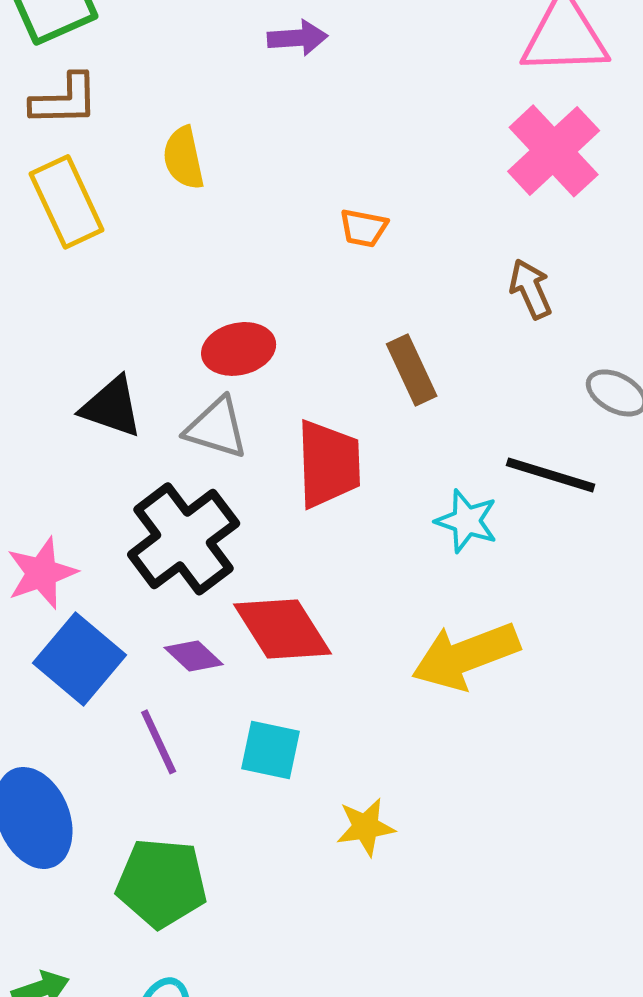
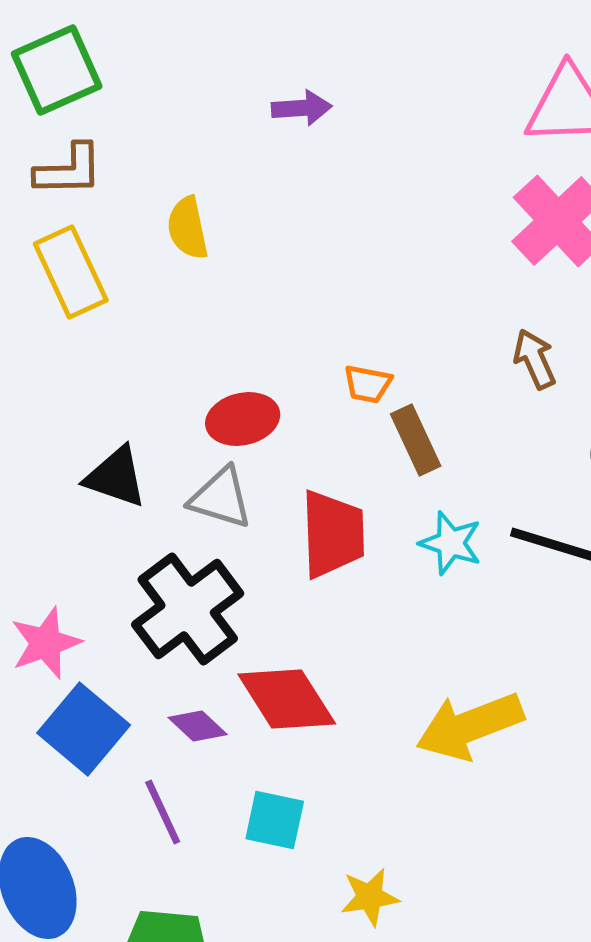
orange trapezoid: (364, 228) -> (368, 384), moved
cyan star: (467, 521) -> (451, 543), moved

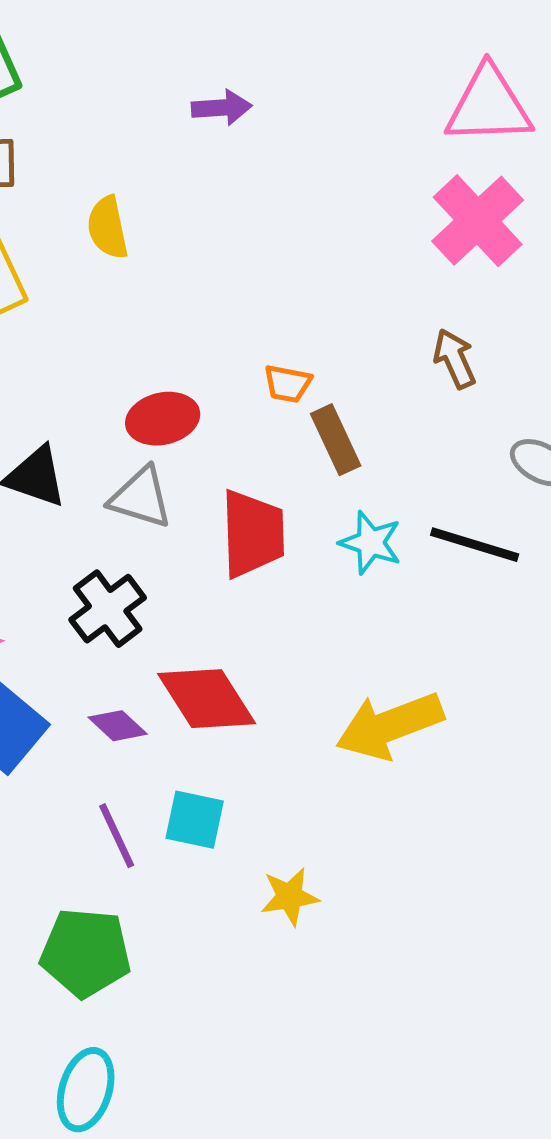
black cross: (188, 609) -> (108, 609), size x0.7
purple line: (163, 812) -> (117, 836), moved

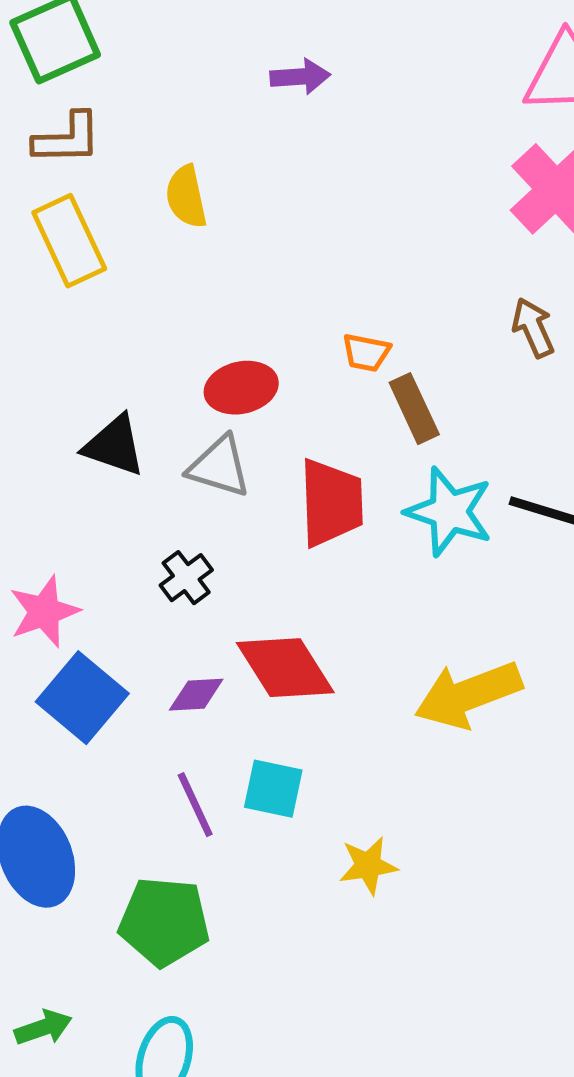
cyan star: (371, 543) -> (449, 512), size x1.4
black cross: (108, 609) -> (186, 578), size x0.7
purple diamond: (118, 726) -> (196, 695), turned -46

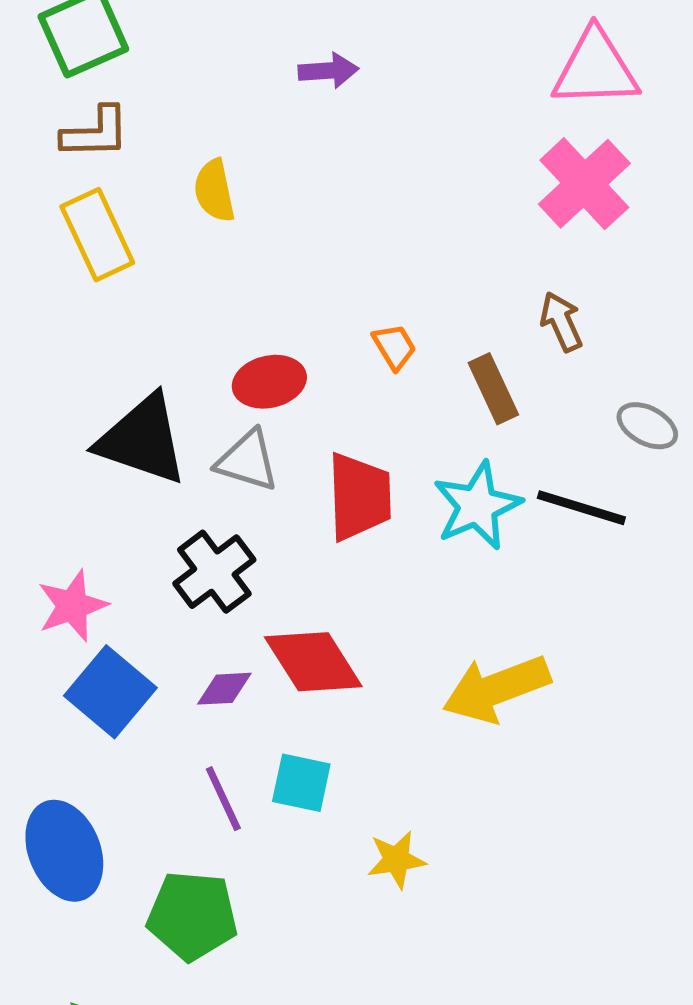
orange trapezoid: (366, 353) -> (394, 347), turned -132
brown rectangle: (414, 409) -> (493, 389), moved
black triangle: (114, 446) -> (142, 440), size x1.5
cyan star: (449, 512) -> (477, 506), turned 30
black cross: (186, 578) -> (214, 572), size x1.5

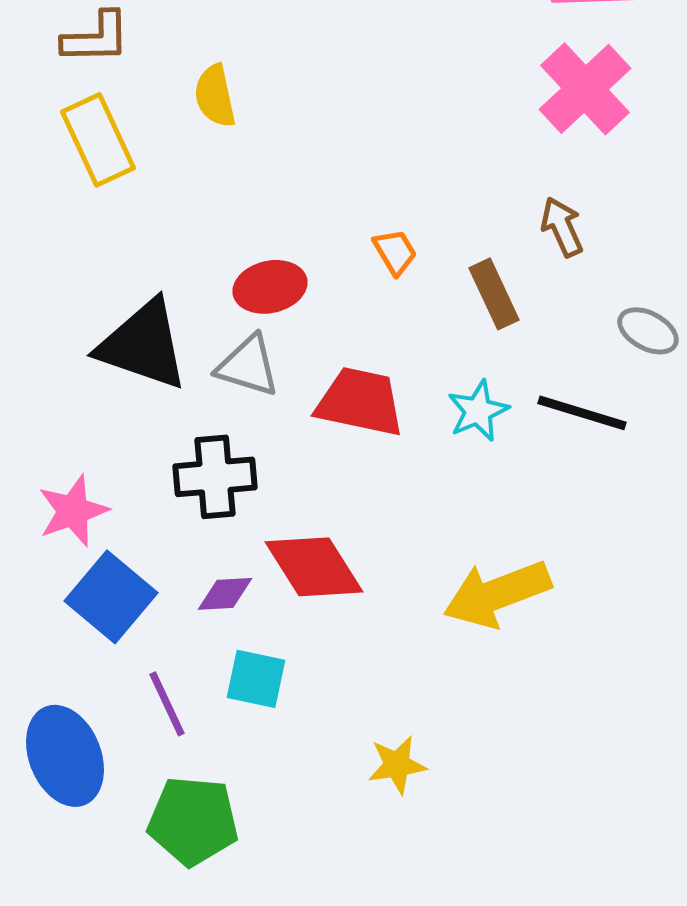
red trapezoid: (359, 497) -> (360, 402), turned -76
cyan star: (477, 506) -> (478, 411), size x0.7
black cross: (214, 572) -> (215, 477), turned 32
cyan square: (301, 783) -> (256, 679), moved
purple line: (223, 799) -> (167, 704), moved

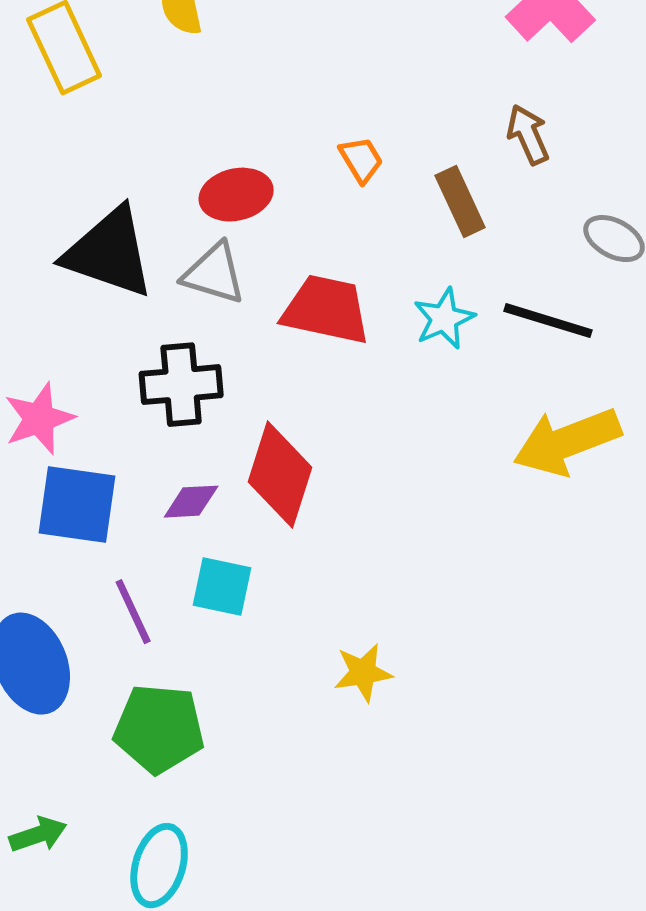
red diamond: (314, 567) -> (280, 475), turned 50
yellow arrow: (497, 594) -> (567, 442), moved
blue square: (111, 597) -> (77, 505), turned -32

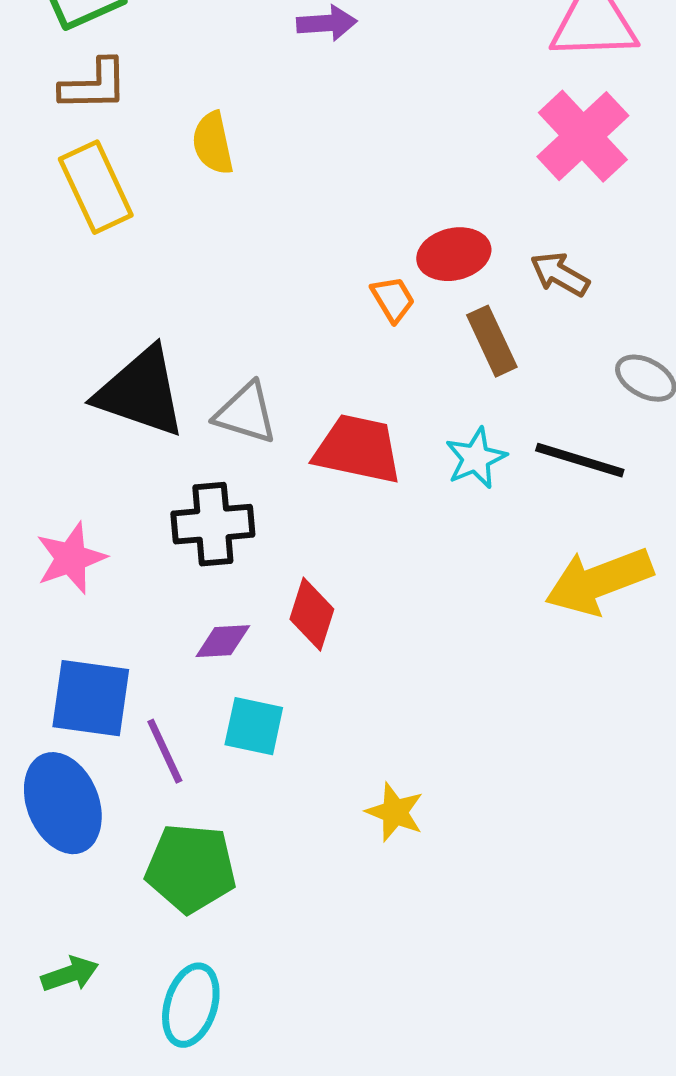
brown arrow: (528, 135) -> (560, 274), turned -36
red ellipse: (236, 195) -> (454, 254), moved
red diamond: (280, 475) -> (312, 614), size x0.7
blue square: (77, 505) -> (91, 698), moved
yellow star: (363, 673) -> (395, 812), turned 30

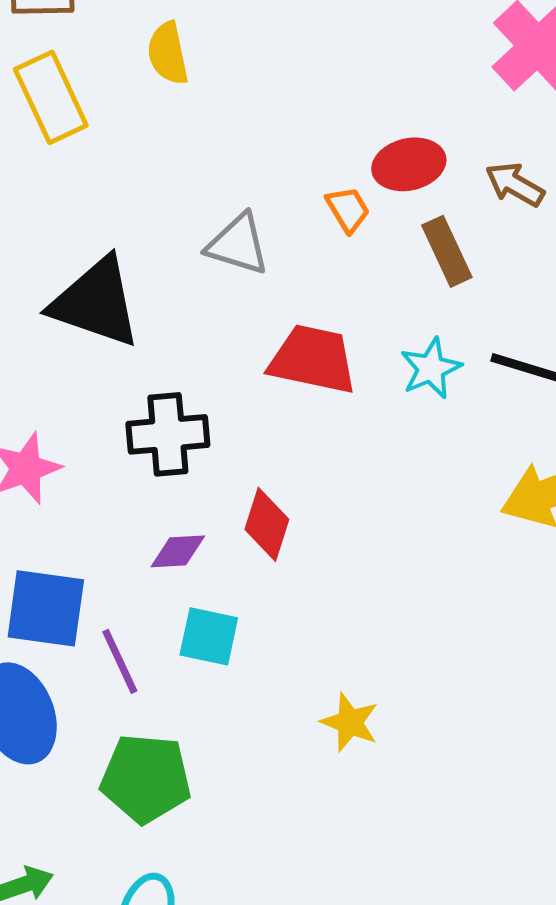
gray triangle: (246, 413) -> (238, 244), moved

